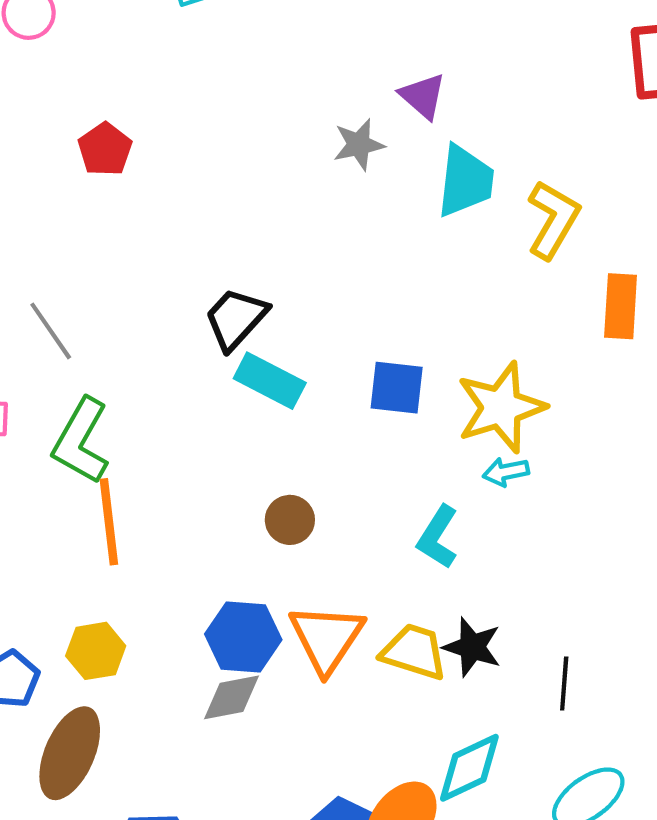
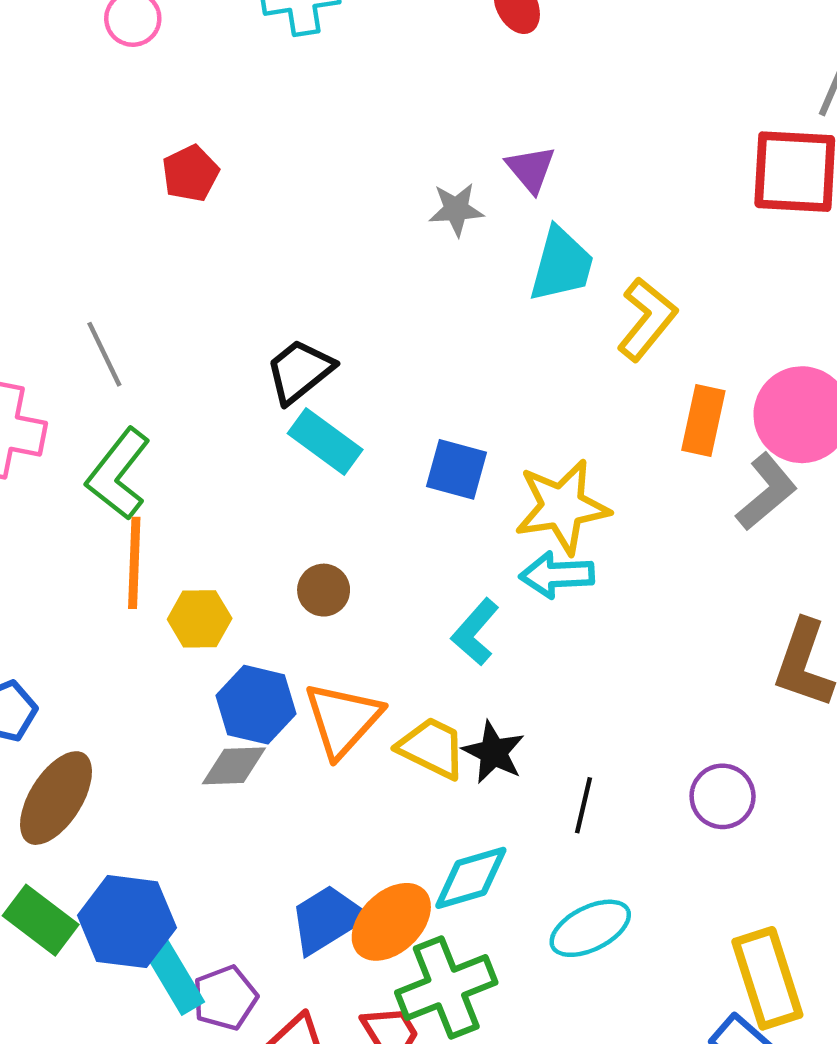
cyan arrow: (506, 472) -> (557, 575), size x1.5
yellow hexagon: (96, 651) -> (200, 619), moved

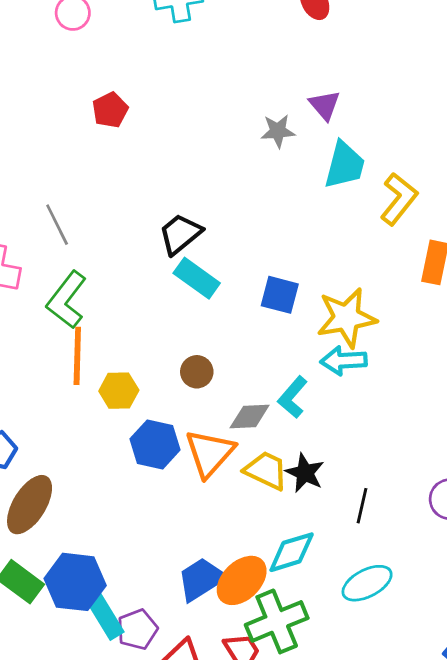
gray diamond: (234, 766) -> (250, 417), moved

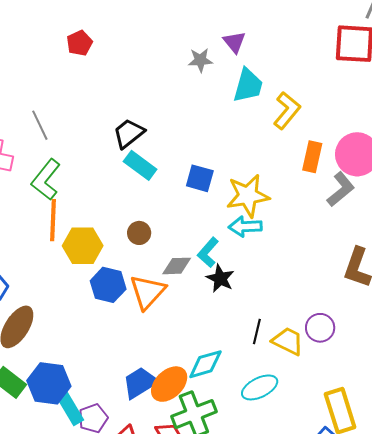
yellow hexagon: (119, 391) -> (83, 246), size x1.4
yellow trapezoid: (266, 470) -> (288, 341), moved
black star: (305, 473) -> (220, 278), moved

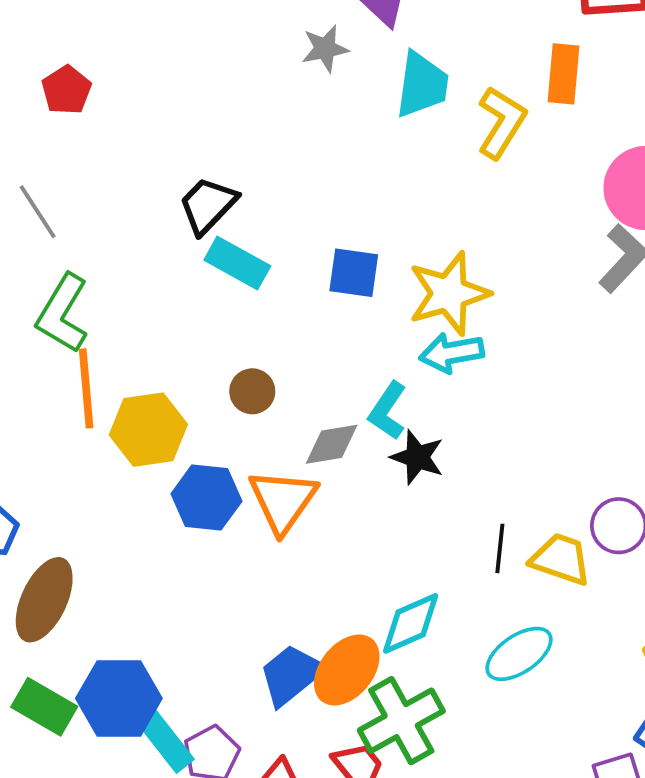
red pentagon: (80, 43) -> (66, 90), moved
orange rectangle: (312, 157) -> (564, 74), moved

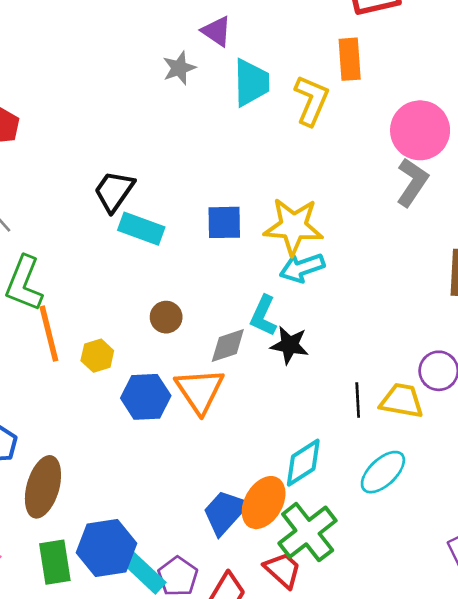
yellow star: (449, 293) -> (293, 226), turned 30
yellow hexagon: (148, 430) -> (97, 356), size x0.6
green rectangle: (44, 707) -> (55, 562), turned 60

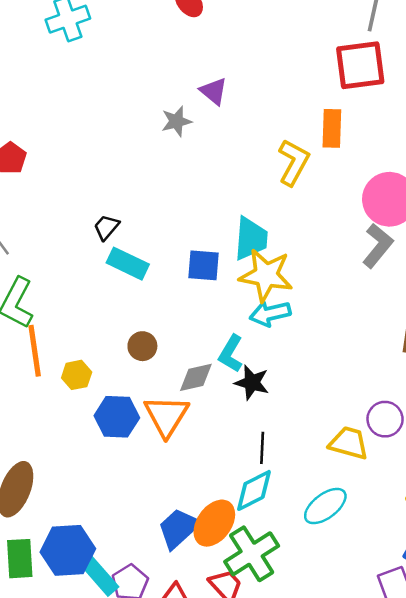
cyan trapezoid: (251, 83) -> (251, 239), moved
black trapezoid: (114, 191) -> (106, 227), size x0.7
black line: (358, 400) -> (262, 448), moved

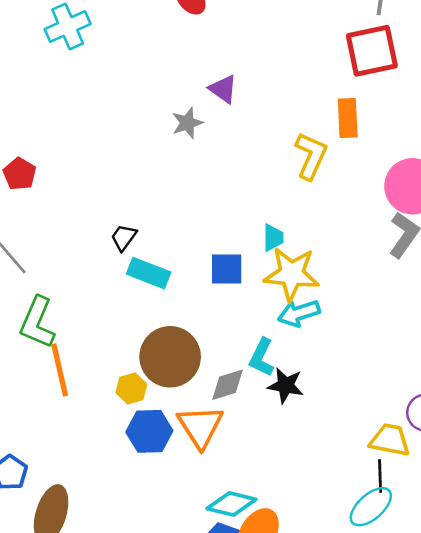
cyan trapezoid: (251, 239) -> (273, 238), size x0.6
brown circle: (142, 346) -> (170, 357), size x2.0
yellow hexagon: (77, 375) -> (131, 388), moved
black line: (262, 448) -> (380, 476), moved
cyan diamond: (254, 490) -> (231, 504), moved, turned 45

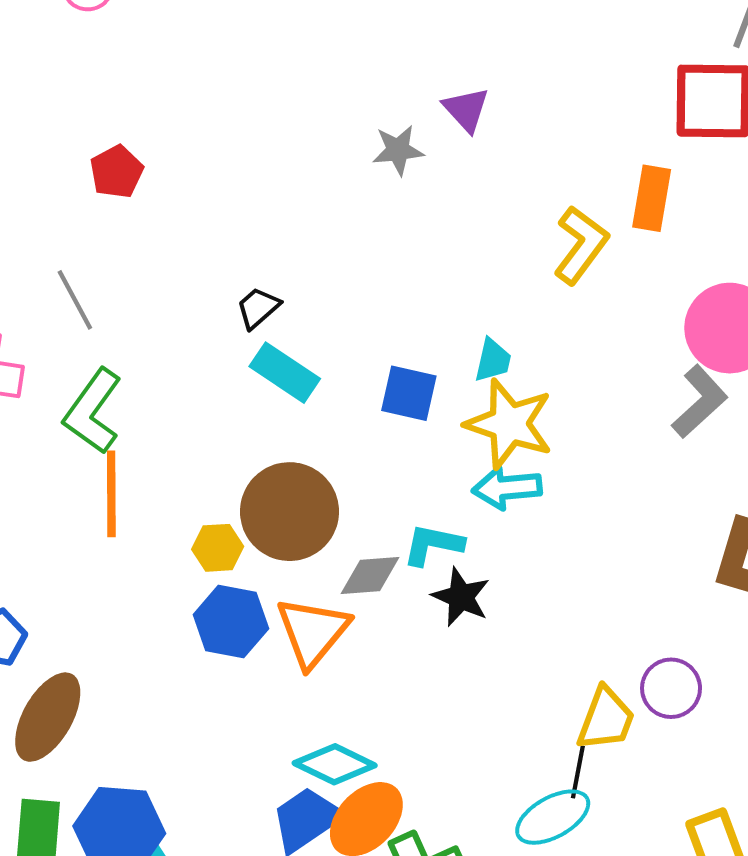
cyan L-shape: (262, 357) -> (433, 545), turned 63
yellow trapezoid: (390, 440) -> (606, 719), turned 87

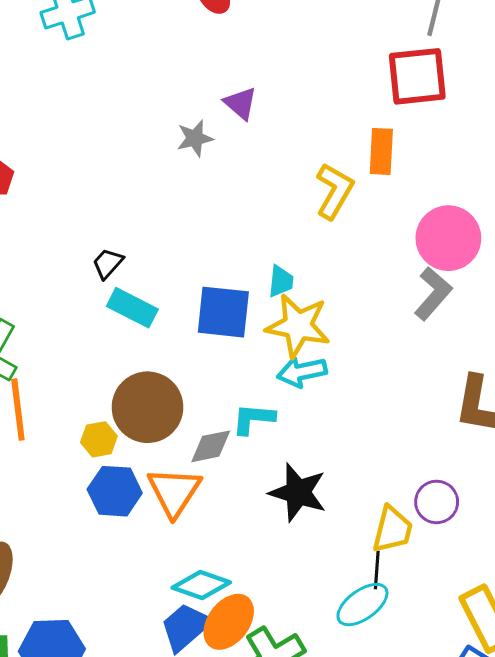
blue square: (409, 393) -> (223, 312), size x1.4
black star: (461, 597) -> (298, 492), moved, size x1.4

